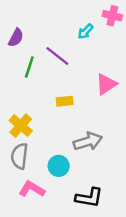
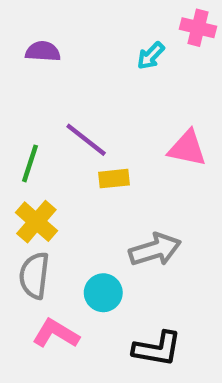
purple semicircle: (16, 38) -> (43, 51), moved, turned -114
purple line: (57, 56) -> (86, 140), moved
green line: (29, 67) -> (30, 163), moved
pink triangle: (106, 84) -> (187, 148), turned 45

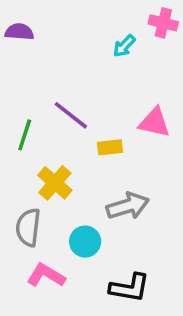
purple semicircle: (43, 51) -> (19, 32), moved
yellow rectangle: (114, 179) -> (110, 147), moved
yellow cross: (36, 222) -> (55, 183), moved

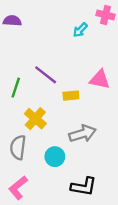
pink L-shape: (46, 275) -> (18, 188), moved, turned -70

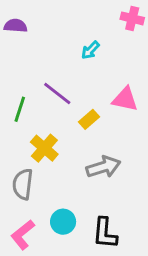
cyan arrow: (80, 30) -> (90, 50), moved
yellow rectangle: (71, 96) -> (89, 119), turned -35
cyan circle: (55, 157) -> (63, 222), moved
black L-shape: (84, 187) -> (105, 233), turned 85

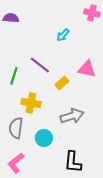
yellow cross: (44, 148) -> (31, 103), turned -30
cyan circle: (63, 222) -> (44, 138), moved

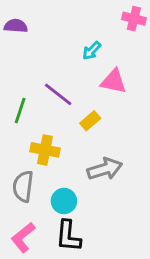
pink triangle: (87, 69) -> (114, 81), moved
black L-shape: (73, 162) -> (68, 236), moved

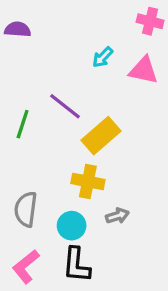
pink triangle: (114, 81) -> (144, 70), moved
yellow rectangle: (90, 121) -> (101, 136), size x1.6
yellow cross: (45, 150) -> (88, 181), moved
gray arrow: (105, 169) -> (117, 216), moved, size x0.6

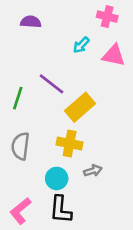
pink cross: (150, 21) -> (107, 17), moved
purple semicircle: (18, 29) -> (31, 22), moved
gray semicircle: (26, 209) -> (20, 146), moved

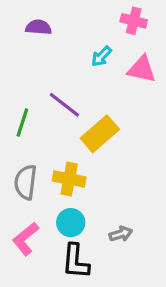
yellow cross: (70, 143) -> (69, 179), moved
gray arrow: (93, 171) -> (121, 234), moved
pink L-shape: (20, 211) -> (26, 239), moved

